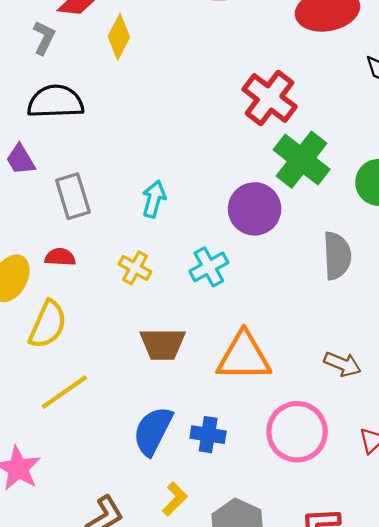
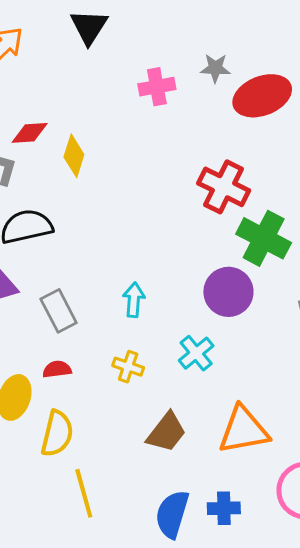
brown trapezoid: (163, 344) -> (166, 432), turned -42
yellow line: (64, 392) -> (84, 493), turned -60

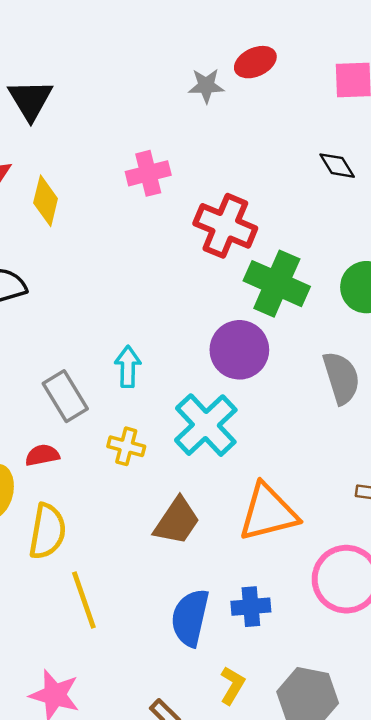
black triangle: (89, 27) -> (30, 100), moved
pink cross: (157, 87) -> (148, 173), moved
red ellipse: (262, 96) -> (255, 62), moved, size x0.6
gray rectangle: (59, 311) -> (65, 396), moved
cyan cross: (196, 353) -> (206, 425), size x1.5

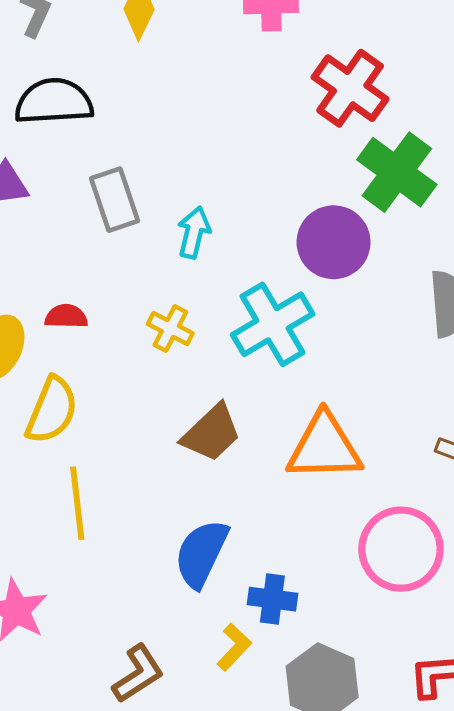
gray rectangle: (65, 396) -> (114, 200), moved
blue cross: (251, 607) -> (272, 599), moved

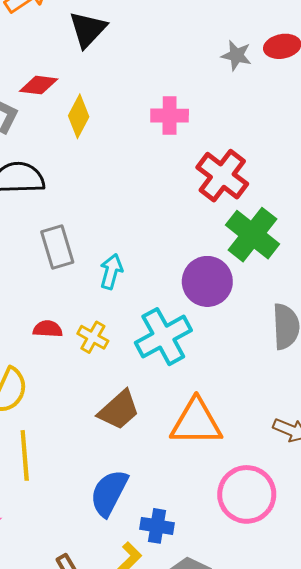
red semicircle: (66, 316) -> (48, 329), moved

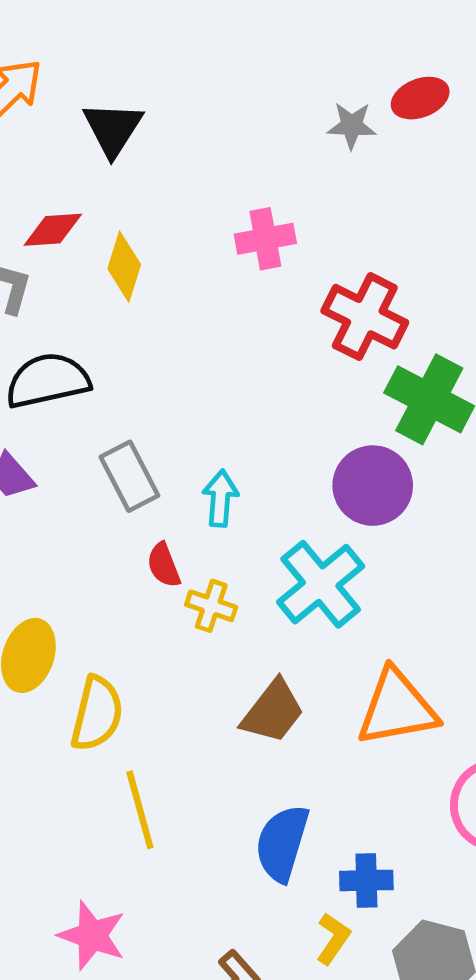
red semicircle: (48, 329) -> (164, 565), moved, turned -104

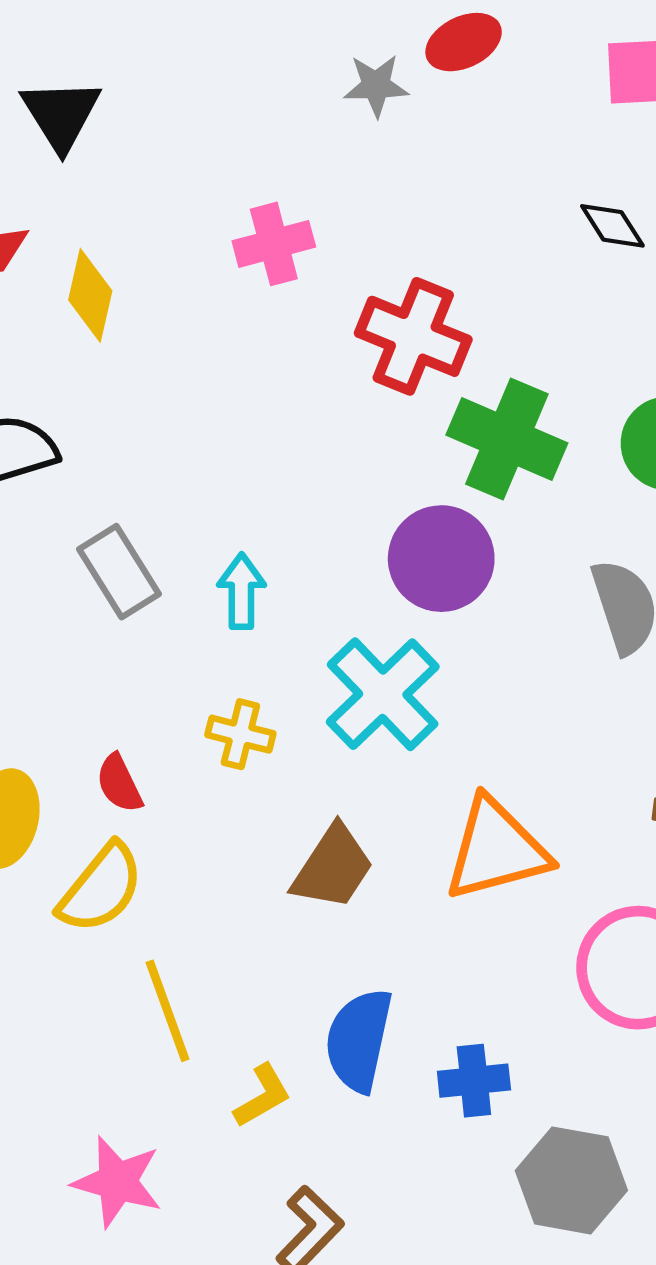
red semicircle: (164, 565) -> (119, 783), moved
yellow semicircle: (97, 714) -> (101, 888), turned 30
yellow L-shape: (333, 939) -> (262, 1096), moved, turned 30

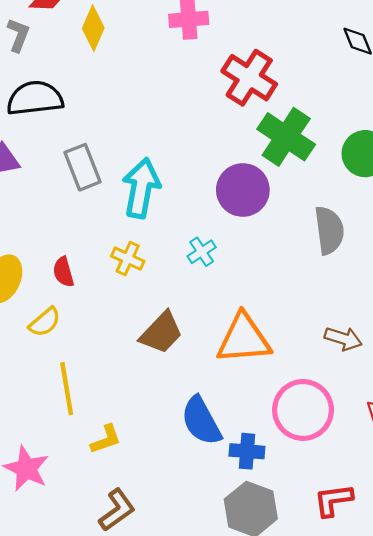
cyan arrow: (241, 591) -> (141, 188), size x1.6
cyan cross: (383, 694) -> (202, 252), size x0.5
yellow semicircle: (101, 888) -> (45, 322), size x0.7
blue semicircle: (359, 1040) -> (201, 421), moved, turned -51
blue cross: (474, 1081) -> (247, 451), moved

